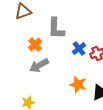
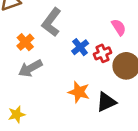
gray L-shape: (56, 28) -> (51, 22), turned 35

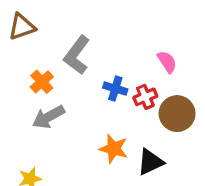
blue cross: (80, 47) -> (115, 89), turned -35

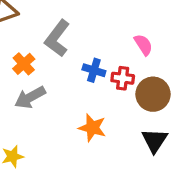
red cross: (145, 97) -> (123, 78), turned 30
black triangle: (150, 162) -> (155, 140), moved, turned -32

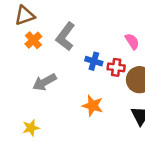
orange cross: (24, 64) -> (33, 40), moved

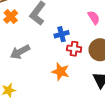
blue cross: (94, 61) -> (62, 34), turned -32
red cross: (116, 67) -> (74, 49), moved

